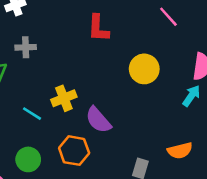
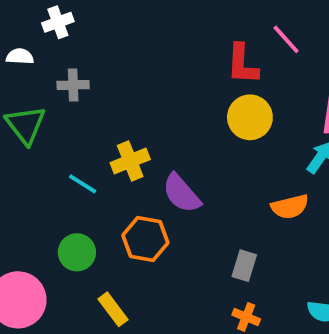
red L-shape: (98, 28) -> (242, 64), moved
orange semicircle: (180, 151) -> (290, 207), moved

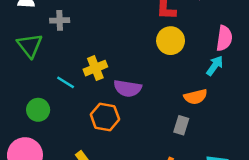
purple semicircle: (181, 193) -> (128, 88), turned -40
green circle: (77, 252) -> (38, 110), moved
gray rectangle: (244, 266) -> (181, 125), moved

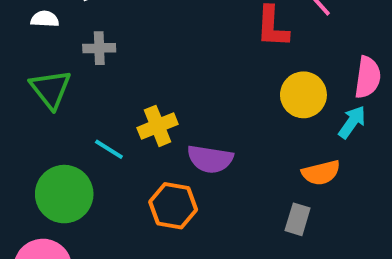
yellow circle: (171, 41) -> (303, 95), moved
green circle: (38, 110) -> (64, 194), size x1.5

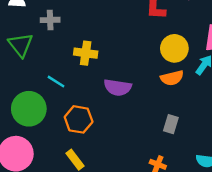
yellow cross: (158, 126) -> (86, 53), moved, turned 30
orange semicircle: (321, 173) -> (172, 78), moved
orange hexagon: (173, 206) -> (79, 119), moved

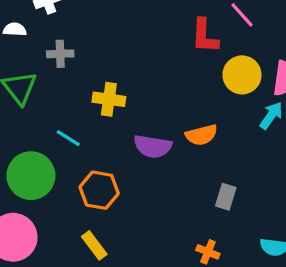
yellow circle: (174, 48) -> (242, 75), moved
orange semicircle: (172, 78) -> (201, 135), moved

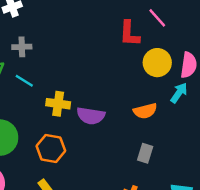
yellow cross: (109, 99) -> (58, 104), moved
orange semicircle: (201, 135) -> (145, 111), moved
cyan line: (68, 138) -> (24, 81), moved

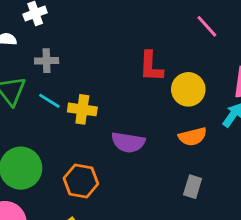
red L-shape: (129, 34) -> (151, 66), moved
yellow circle: (157, 63) -> (188, 89), moved
yellow cross: (58, 104) -> (82, 109), moved

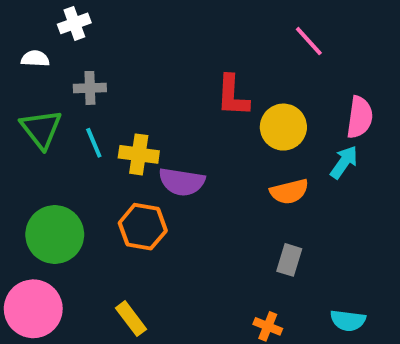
cyan line: (49, 101) -> (94, 143), turned 35
purple semicircle: (128, 142) -> (182, 182), moved
orange hexagon: (81, 181) -> (143, 227), moved

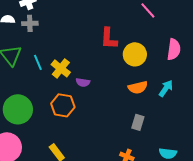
gray cross: (90, 88) -> (30, 23), moved
yellow cross: (139, 154) -> (61, 68), turned 30
cyan arrow: (344, 162) -> (166, 88), moved
purple semicircle: (182, 182) -> (83, 82), size x0.6

